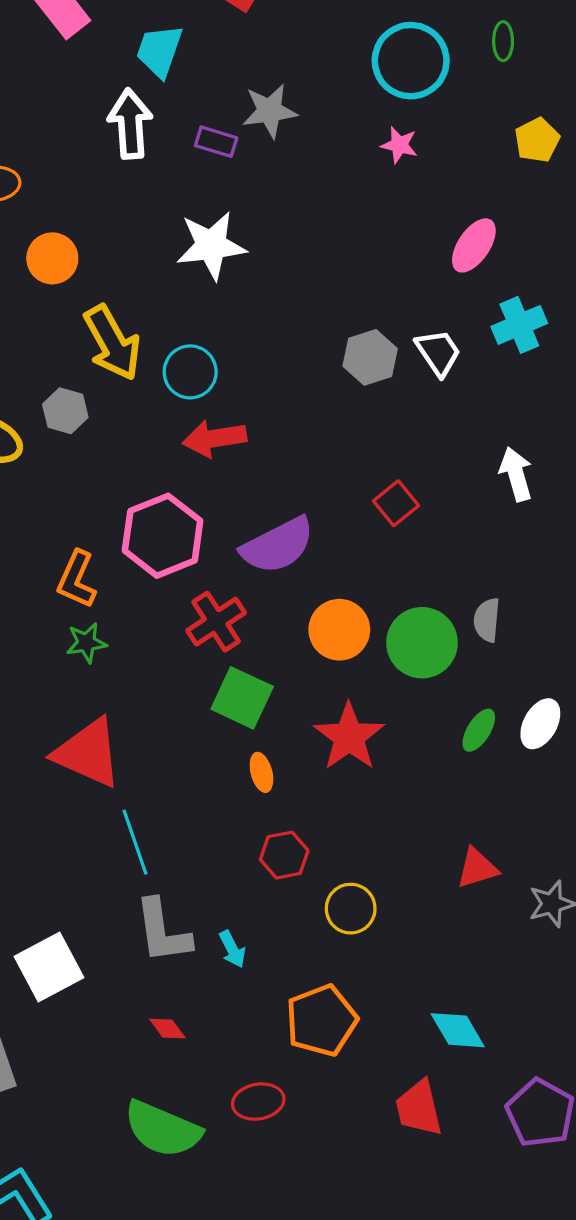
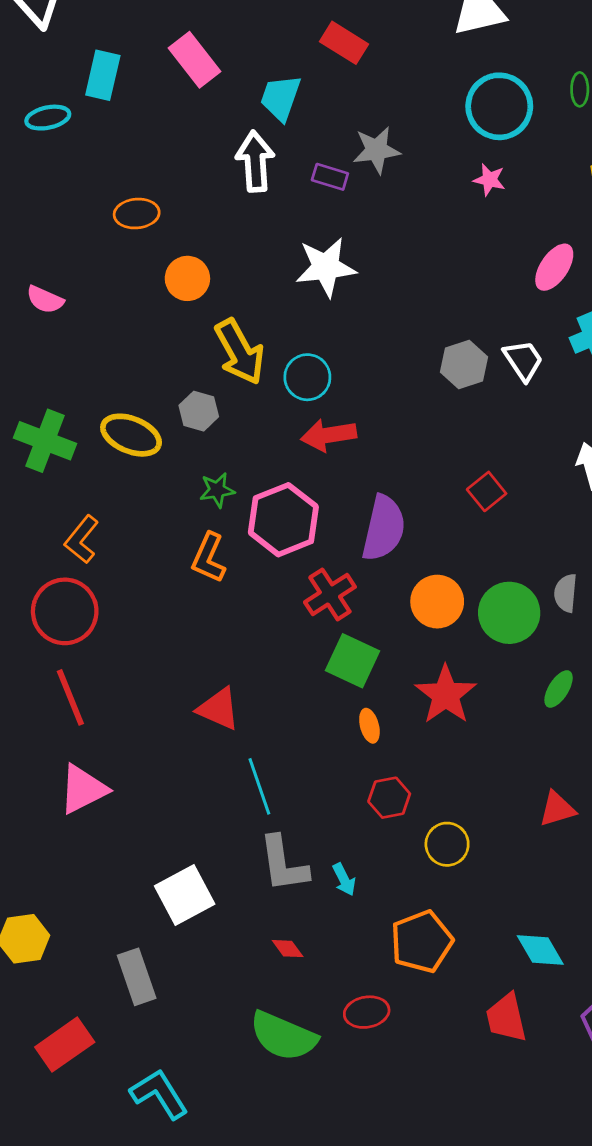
purple semicircle: (278, 545) -> (384, 528), turned -50
green star: (86, 643) -> (217, 490), moved
red triangle: (88, 753) -> (218, 709), size x0.7

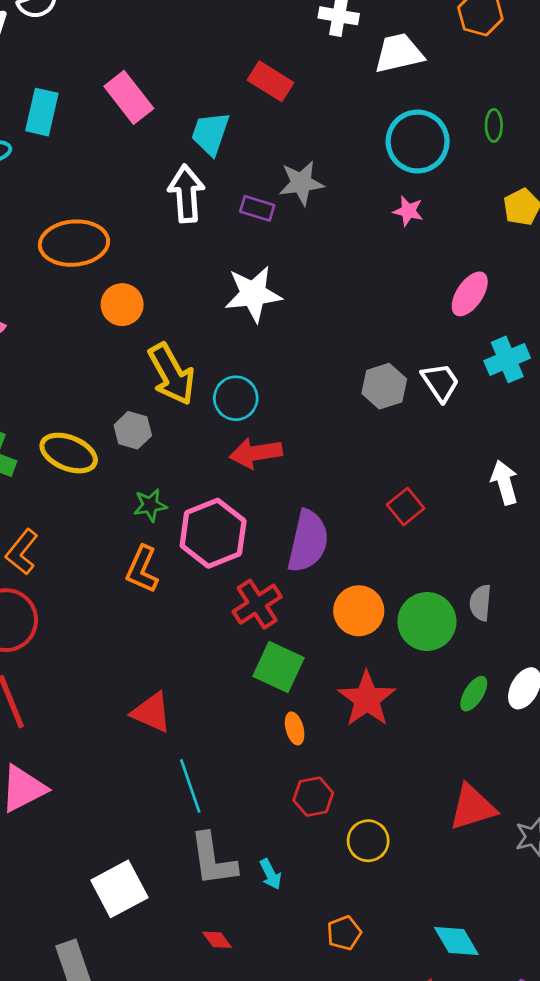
orange ellipse: (137, 214) -> (74, 243), size x1.6
red triangle: (557, 809) -> (472, 807), size x1.4
orange pentagon: (422, 942) -> (344, 933), size x0.6

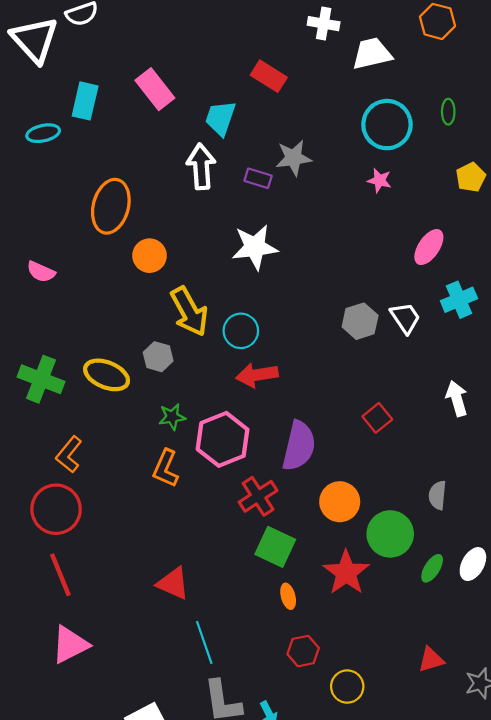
orange ellipse: (74, 243) -> (111, 206), turned -70
green circle: (427, 621) -> (390, 534), moved
red triangle: (472, 807) -> (431, 660), size x0.7

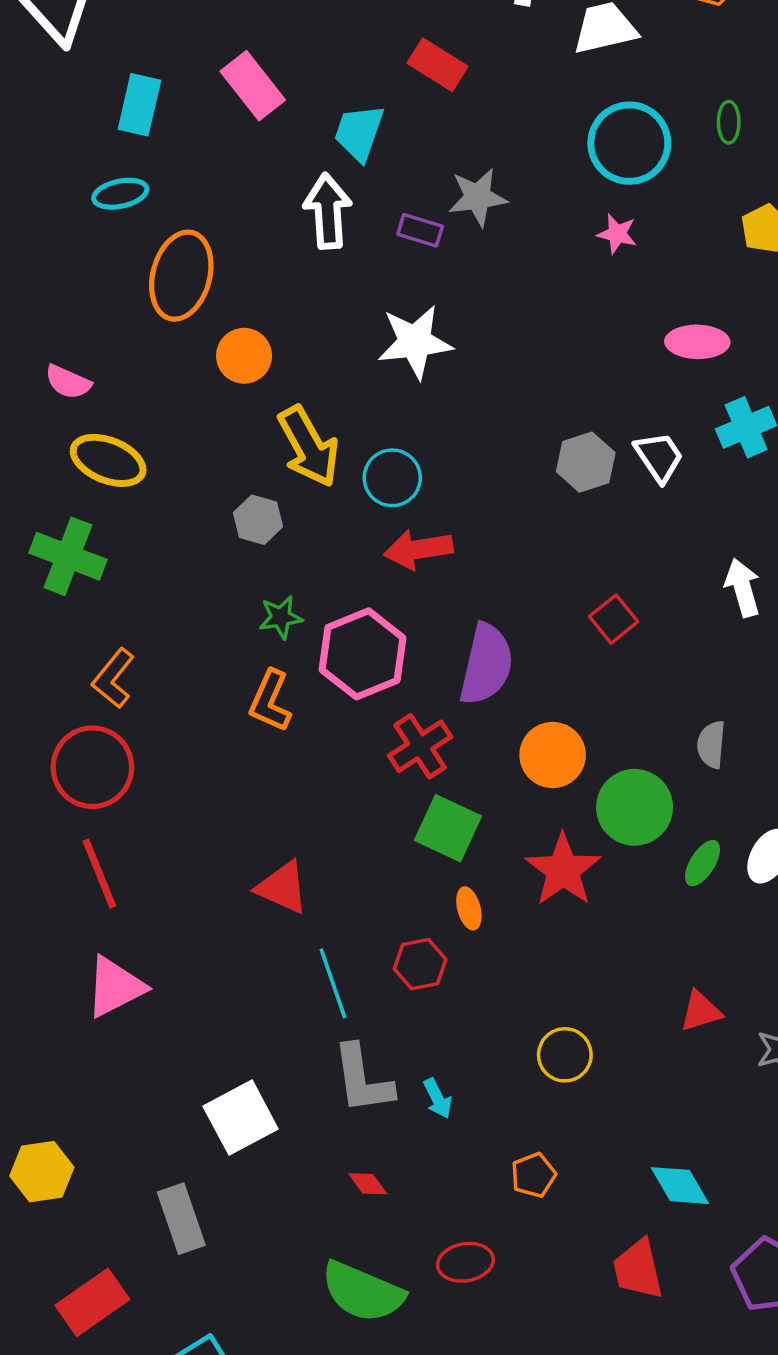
cyan ellipse: (43, 133) -> (120, 194), moved
pink ellipse: (429, 247) -> (697, 342), turned 57
yellow ellipse: (107, 375) -> (108, 460), moved
red hexagon: (303, 651) -> (420, 964), moved

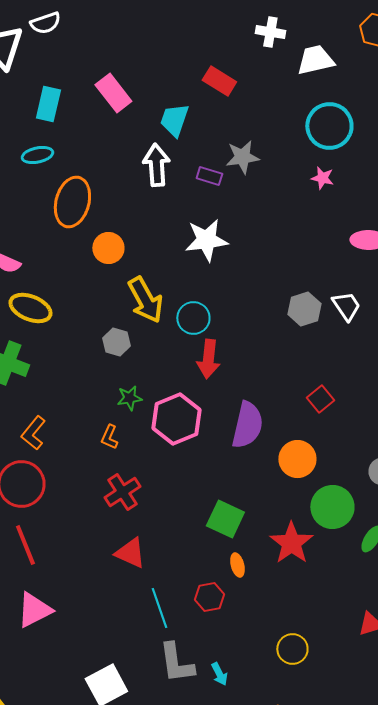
red arrow: (418, 549) -> (208, 359), turned -75
orange L-shape: (270, 701) -> (109, 437), moved, size x0.7
red cross: (420, 746) -> (122, 492), moved
orange circle: (553, 755) -> (297, 459), moved

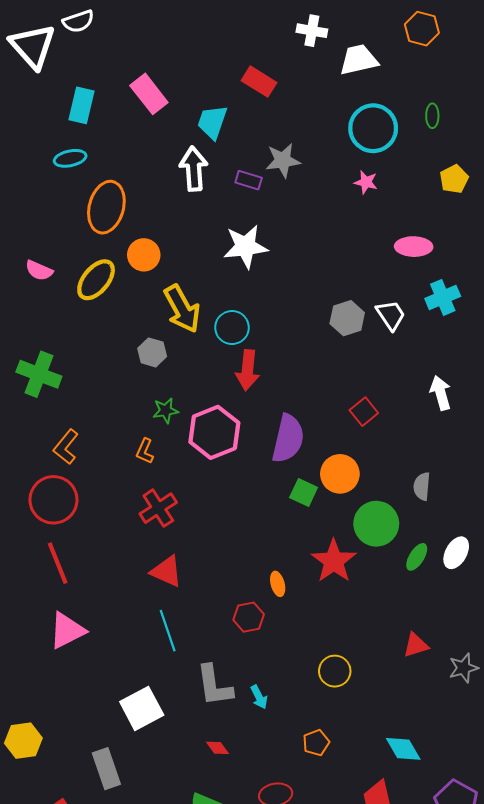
yellow ellipse: (30, 308) -> (96, 280), moved, turned -72
green square: (225, 519) -> (304, 493), moved, size x0.7
cyan line: (159, 608) -> (168, 631), moved

